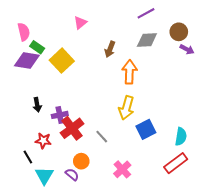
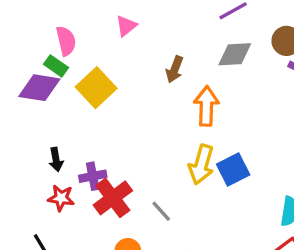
pink semicircle: (24, 32) -> (66, 41), moved
blue square: (146, 129) -> (233, 170), moved
red star: (43, 141) -> (61, 198), moved

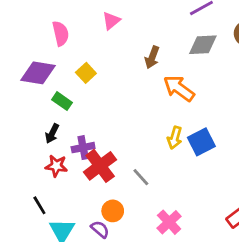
green rectangle: (56, 66) -> (62, 101), moved
yellow square: (96, 88) -> (86, 73), size x0.6
orange arrow: (206, 106) -> (179, 88), turned -56
black arrow: (56, 159) -> (52, 133), turned 36
yellow arrow: (201, 165) -> (175, 138), size x0.7

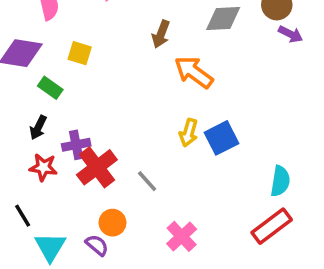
yellow square: (86, 73) -> (80, 53), turned -30

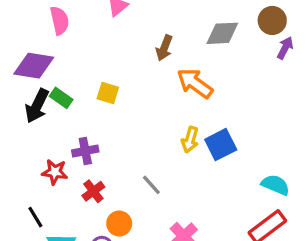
purple arrow: (291, 34) -> (285, 48), turned -90
yellow square: (80, 53) -> (108, 93), moved
black arrow: (38, 128) -> (37, 106), moved, size x1.5
red cross: (97, 167) -> (93, 191), moved, size x0.6
cyan semicircle: (280, 181) -> (275, 185), turned -76

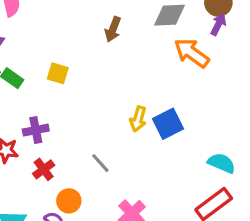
purple arrow: (285, 48) -> (218, 25), moved
orange arrow: (195, 83) -> (192, 53), moved

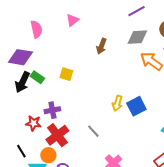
red cross: (44, 169) -> (57, 135), size x1.6
orange circle: (69, 201) -> (48, 155), moved

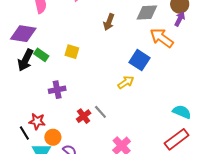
yellow arrow: (117, 103) -> (126, 82), turned -140
blue square: (136, 106) -> (140, 60), moved, turned -30
red star: (33, 123) -> (37, 121), moved
red cross: (57, 135) -> (84, 116), moved, size x0.6

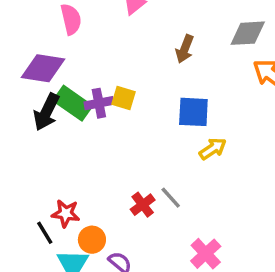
green rectangle: (41, 55) -> (73, 103), size x1.5
blue square: (140, 60) -> (193, 112), moved, turned -30
purple cross: (57, 90) -> (99, 103), moved

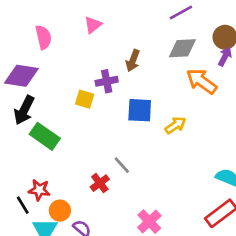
green rectangle: (73, 103) -> (45, 136), moved
purple cross: (99, 103) -> (107, 81), moved
yellow arrow: (213, 149) -> (175, 125), moved
gray line: (171, 198) -> (122, 165), moved

